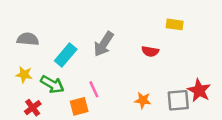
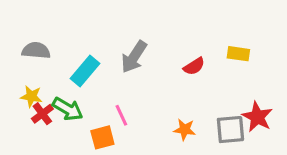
yellow rectangle: (175, 24) -> (238, 54), moved
red semicircle: (150, 51) -> (194, 66), turned -42
red cross: (33, 108) -> (42, 114), moved

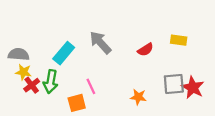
gray semicircle: (36, 51) -> (19, 54), moved
gray arrow: (134, 57) -> (100, 43), turned 105
green arrow: (68, 109) -> (51, 82), turned 70
gray square: (230, 130) -> (174, 84), moved

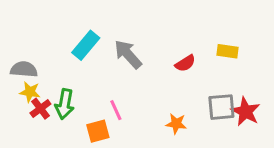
cyan rectangle: (64, 53) -> (86, 45), moved

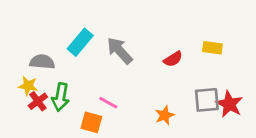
gray semicircle: (24, 69) -> (42, 62), moved
pink line: (116, 110) -> (108, 103), turned -36
orange star: (176, 124) -> (165, 115), turned -30
orange square: (98, 131) -> (91, 122), turned 30

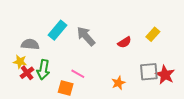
yellow rectangle: (212, 48) -> (153, 34), turned -56

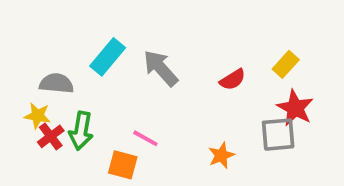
red star: (165, 75) -> (295, 108), moved

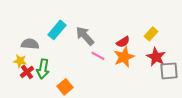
gray square: (278, 135) -> (169, 71), moved
pink line: (145, 138) -> (98, 56), moved
orange star: (221, 155) -> (124, 57), moved, size x1.5
orange square: (123, 165) -> (65, 87), turned 35

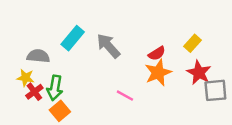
pink line: (98, 56) -> (125, 96), moved
orange square: (65, 87) -> (60, 111), moved

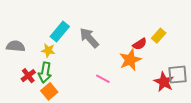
red semicircle: (157, 53) -> (140, 44), moved
gray semicircle: (38, 56) -> (16, 46), moved
red star: (199, 73) -> (164, 82), moved
yellow star: (25, 78) -> (48, 50), moved

